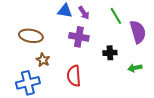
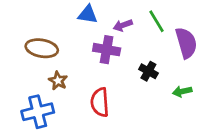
purple arrow: (84, 13) -> (123, 25), moved, turned 104
black cross: (110, 53) -> (148, 71), turned 32

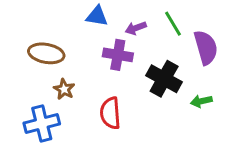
black cross: (148, 71) -> (164, 79), size x1.6

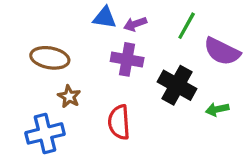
green line: (173, 24) -> (187, 26), turned 60
purple arrow: (136, 28) -> (135, 24), moved
purple semicircle: (206, 47) -> (222, 51), turned 132

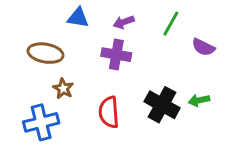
blue triangle: (105, 18) -> (78, 18), moved
purple semicircle: (222, 51) -> (203, 47), size x0.7
black cross: (177, 85) -> (162, 105), moved

